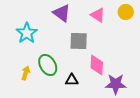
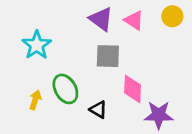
purple triangle: (62, 13) -> (101, 19), moved
black triangle: (72, 80) -> (98, 109), turned 32

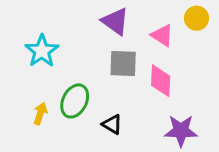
pink triangle: (134, 20) -> (162, 35), moved
green ellipse: (65, 89) -> (75, 101), turned 56
pink diamond: (133, 89) -> (161, 81), moved

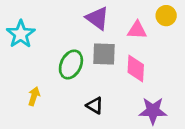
pink triangle: (162, 35) -> (137, 30), turned -30
cyan star: (42, 51) -> (21, 34), moved
green ellipse: (75, 101) -> (71, 64), moved

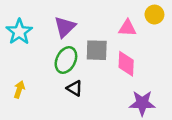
purple triangle: (97, 18) -> (65, 27), moved, turned 40
yellow arrow: (34, 96) -> (19, 89), moved
black triangle: (95, 105) -> (75, 88), moved

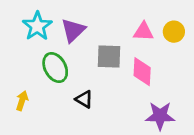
yellow circle: (154, 15) -> (174, 32), moved
cyan star: (19, 32) -> (37, 26), moved
green ellipse: (66, 60) -> (55, 68), moved, turned -55

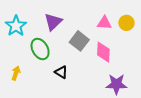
cyan star: (37, 26) -> (16, 26), moved
gray square: (109, 56) -> (79, 41), turned 36

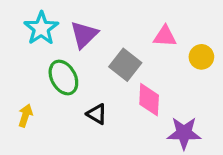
yellow circle: (126, 23) -> (201, 57), moved
cyan star: (16, 26) -> (41, 28), moved
pink diamond: (103, 52) -> (149, 100), moved

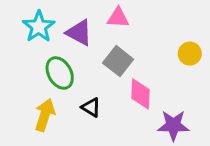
purple triangle: (84, 35) -> (79, 33), turned -48
pink triangle: (165, 36) -> (118, 18), moved
yellow arrow: (25, 116) -> (45, 115), moved, size x1.5

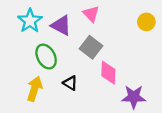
pink triangle: (118, 18) -> (91, 14), turned 42
yellow circle: (190, 54) -> (146, 22), moved

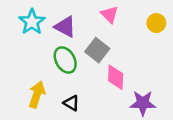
pink triangle: (91, 14) -> (110, 14), moved
green ellipse: (46, 56) -> (65, 60), moved
black triangle: (70, 83) -> (71, 103), moved

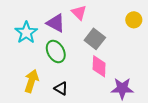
pink triangle: (110, 14) -> (79, 12), moved
cyan star: (32, 22) -> (26, 33), moved
gray square: (97, 50) -> (95, 39), moved

